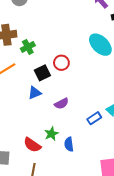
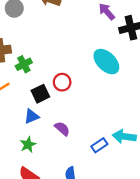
purple semicircle: (62, 104) -> (62, 129), turned -112
green star: (51, 134) -> (28, 145), moved

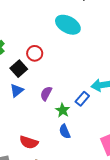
purple semicircle: (62, 129) -> (46, 93), turned -88
green star: (28, 145) -> (63, 110), moved

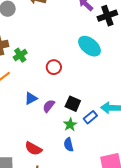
black square: (19, 69) -> (73, 104), moved, turned -35
purple semicircle: (46, 93) -> (49, 106), moved

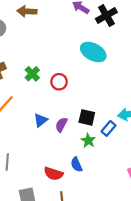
green cross: (20, 55) -> (32, 74), moved
blue semicircle: (69, 145) -> (76, 165), moved

